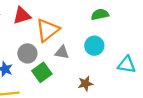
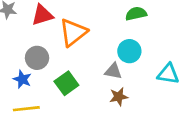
gray triangle: (62, 52) -> (113, 71), moved
gray circle: (27, 53) -> (37, 58), moved

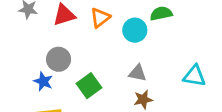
orange triangle: (73, 32) -> (100, 18), moved, size x0.7
cyan circle: (129, 51) -> (135, 30), moved

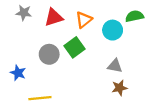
blue star: (43, 81) -> (18, 73), moved
green square: (89, 86) -> (75, 47), moved

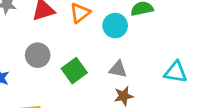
green square: (75, 47) -> (74, 71), moved

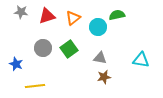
green square: (74, 71) -> (69, 49), moved

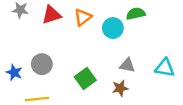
gray circle: (43, 48) -> (42, 64), moved
green square: (69, 49) -> (85, 79), moved
gray triangle: (100, 58) -> (127, 65), moved

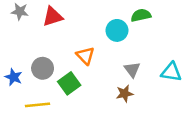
orange triangle: (83, 17) -> (85, 56), moved, turned -36
gray triangle: (127, 65) -> (132, 70), turned 42
green square: (85, 79) -> (69, 83), moved

